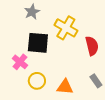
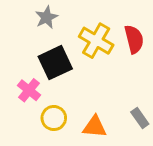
black square: (38, 43) -> (55, 63), turned -30
red semicircle: (92, 46) -> (134, 39), moved

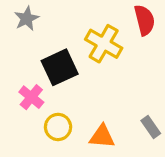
gray star: (46, 17) -> (27, 19), moved
red semicircle: (134, 39) -> (144, 20), moved

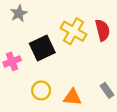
red semicircle: (144, 20) -> (103, 30), moved
pink cross: (31, 97) -> (12, 61), moved, turned 30

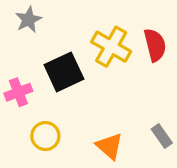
yellow circle: (41, 90) -> (45, 136), moved
orange triangle: (72, 97) -> (109, 146), turned 36

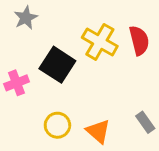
black square: (64, 72) -> (57, 65), turned -32
yellow circle: (45, 136) -> (57, 125), moved

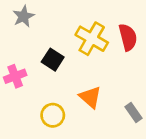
black square: (57, 65) -> (53, 60), size x0.7
orange triangle: (98, 131) -> (90, 97), moved

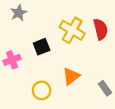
black square: (53, 60) -> (42, 47), turned 35
orange triangle: (90, 97) -> (71, 76), turned 42

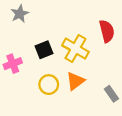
yellow cross: (72, 30) -> (75, 49), moved
yellow circle: (42, 90) -> (49, 85), moved

